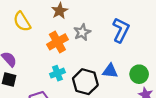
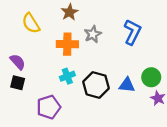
orange cross: (57, 42) -> (67, 44), turned 30
blue triangle: (110, 71) -> (127, 85), moved

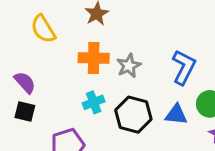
blue L-shape: (132, 32) -> (184, 67), moved
gray star: (93, 34) -> (129, 66), moved

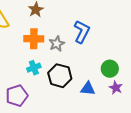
blue L-shape: (184, 67) -> (82, 32), moved
blue triangle: (176, 115) -> (88, 89), moved

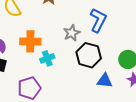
orange cross: (34, 39) -> (30, 41), moved
black hexagon: (60, 76) -> (89, 55), moved

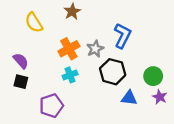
orange cross: (30, 41) -> (69, 49), moved, turned -30

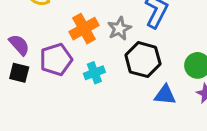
cyan cross: (70, 75) -> (94, 73), moved
purple pentagon: (51, 106) -> (56, 60), moved

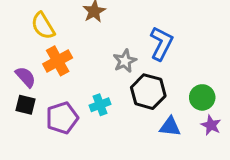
orange cross: (84, 29) -> (58, 61), moved
purple pentagon: (56, 60) -> (62, 118), moved

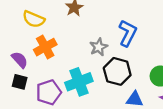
yellow semicircle: (43, 26) -> (34, 19), turned -35
cyan cross: (100, 105) -> (79, 82), size x1.6

